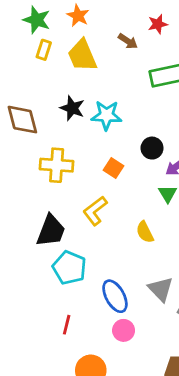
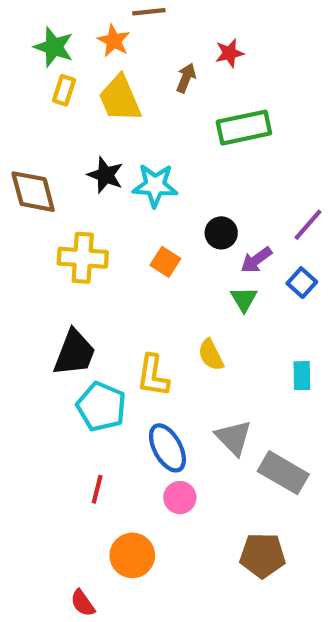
brown arrow: (128, 41) -> (186, 78), turned -102
yellow L-shape: (95, 211) -> (153, 376), moved, turned -44

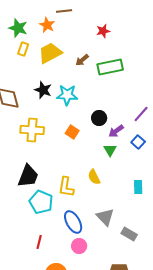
brown arrow: (186, 78) -> (82, 60), moved, turned -152
yellow trapezoid: (120, 99) -> (50, 53), turned 85
gray rectangle: (283, 473) -> (129, 234), size x0.7

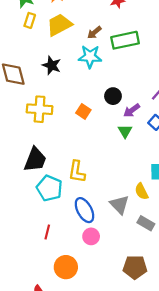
cyan star: (67, 95) -> (90, 57), moved
yellow semicircle: (94, 177) -> (142, 191), moved

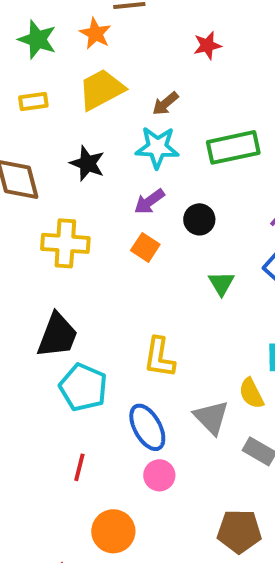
yellow rectangle: (30, 20) -> (33, 101), moved, turned 64
green rectangle: (125, 40) -> (233, 147), moved
purple arrow: (132, 110) -> (149, 201), moved
yellow L-shape: (77, 172) -> (159, 357), moved

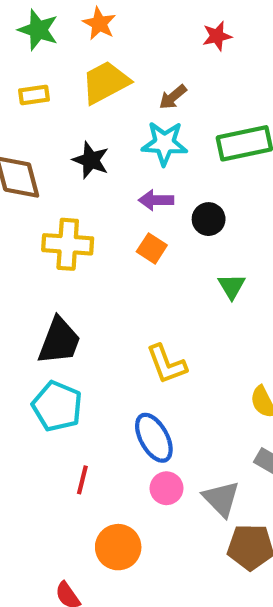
purple arrow: (149, 201) -> (156, 200), turned 36
yellow L-shape: (159, 357) -> (167, 364), turned -30
cyan pentagon: (83, 387) -> (57, 406), moved
gray triangle: (211, 417) -> (221, 499), moved

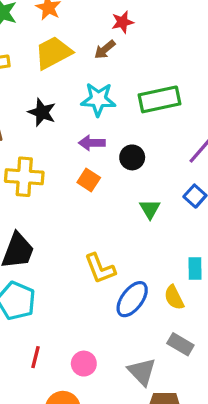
red star: (217, 36) -> (122, 22), moved
brown arrow: (173, 97) -> (105, 49), moved
blue ellipse: (154, 438) -> (132, 299), moved, turned 66
pink circle: (167, 488) -> (84, 364), moved

